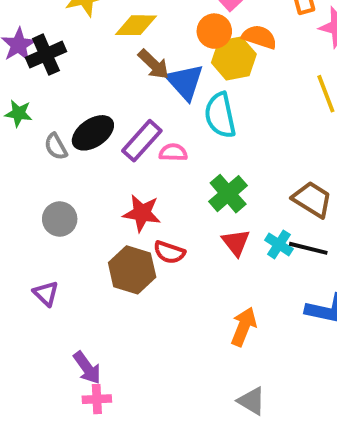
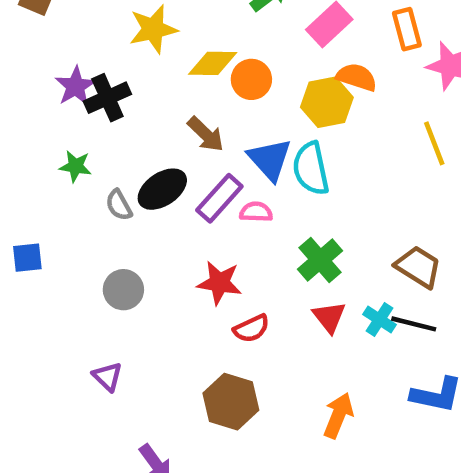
orange circle: (214, 31) -> (251, 79), moved
brown arrow: (154, 64) -> (206, 134), moved
blue triangle: (185, 82) -> (270, 159), moved
red semicircle: (169, 252) -> (251, 329), turned -44
brown hexagon: (132, 270) -> (231, 402), moved

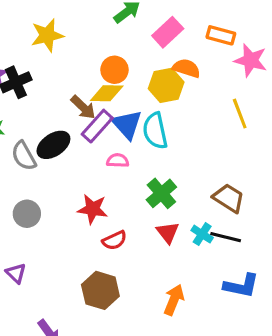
orange rectangle: (407, 29) -> (221, 35), turned -60
yellow diamond: (213, 63) -> (107, 93), moved
purple rectangle: (219, 198) -> (97, 126), moved
gray semicircle: (119, 205) -> (24, 156), size x1.4

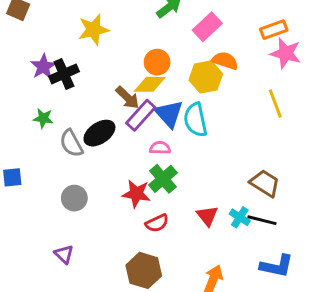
orange rectangle: (221, 35) -> (274, 30), moved, turned -35
green cross: (161, 193) -> (163, 179), moved

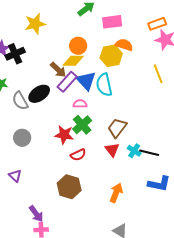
pink rectangle: (207, 27) -> (112, 22), turned 36
brown trapezoid: (265, 183) -> (117, 128), moved, turned -85

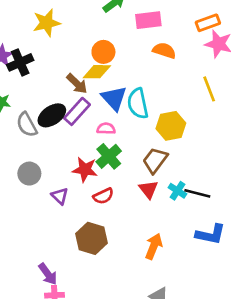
yellow hexagon: (111, 56) -> (171, 126), moved
purple rectangle: (67, 82) -> (77, 111), moved
purple triangle: (15, 176) -> (60, 196), moved

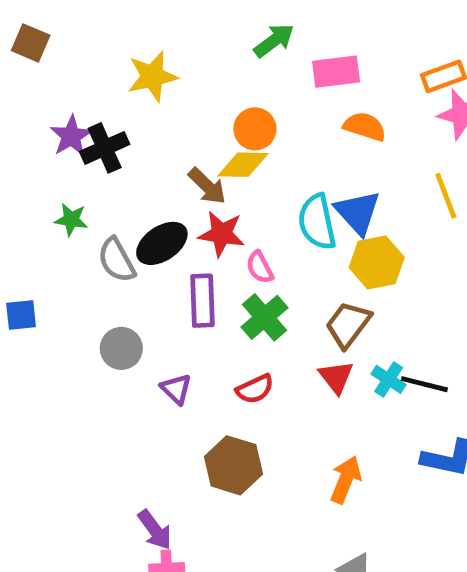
blue triangle: (114, 98) -> (358, 212), moved
purple rectangle: (77, 111) -> (202, 301), moved, turned -44
pink semicircle: (106, 129) -> (260, 267), turned -120
red star: (85, 170) -> (222, 234), moved

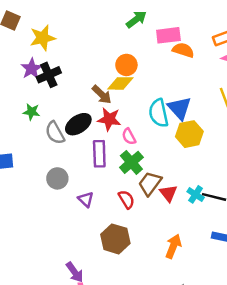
yellow star: (152, 76) -> (43, 38), moved
orange semicircle: (365, 126) -> (183, 50), moved
brown trapezoid: (348, 325) -> (150, 183), moved
red semicircle: (255, 389) -> (126, 199), turned -96

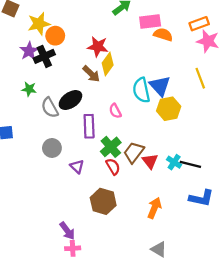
orange circle: (126, 65) -> (55, 36), moved
yellow diamond: (120, 83) -> (108, 64), turned -55
red star: (109, 119) -> (98, 47), moved
green cross: (131, 162) -> (111, 147), moved

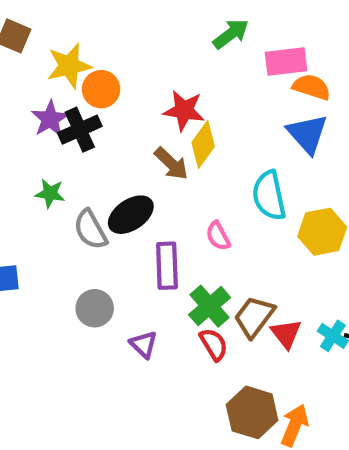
blue triangle: (160, 86) -> (307, 134), moved
brown hexagon: (103, 201) -> (252, 412), moved

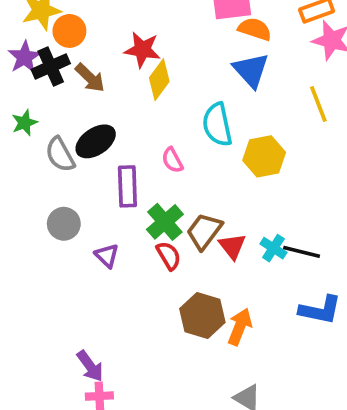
brown arrow: (171, 164) -> (90, 78), moved
green star: (50, 193) -> (24, 123), turned -30

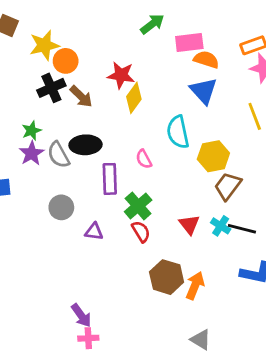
purple star: (24, 57) -> (31, 153), moved
black ellipse: (96, 141) -> (85, 145), turned 32
brown trapezoid: (204, 231) -> (228, 186), moved
purple triangle: (107, 256) -> (94, 232), turned -36

